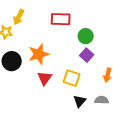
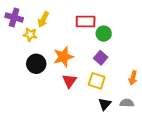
green circle: (86, 36) -> (104, 34), moved
purple square: (87, 55) -> (101, 58), moved

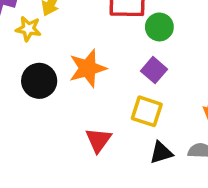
red triangle: (69, 81) -> (98, 140), moved
black triangle: (105, 104) -> (161, 153), turned 32

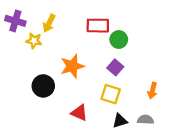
black circle: (39, 81) -> (43, 86), moved
red triangle: (98, 140) -> (79, 113), turned -42

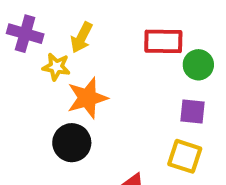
orange star: (72, 66) -> (87, 98), moved
purple square: (115, 67) -> (193, 112), turned -35

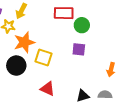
yellow square: (185, 156) -> (44, 57), moved

